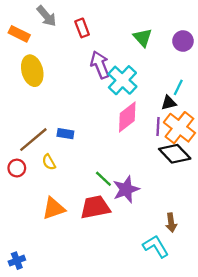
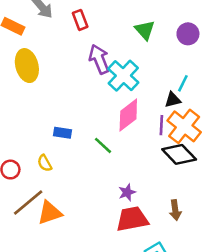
brown line: (33, 140) -> (28, 203), moved
green line: (103, 179) -> (103, 145), moved
purple star: (126, 189) -> (127, 192), size x0.6
red trapezoid: (95, 207) -> (132, 219), moved
brown arrow: (171, 223) -> (175, 210), moved

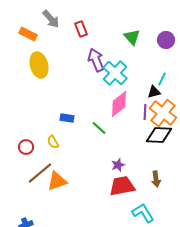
black diamond: (179, 154) -> (159, 135), turned -44

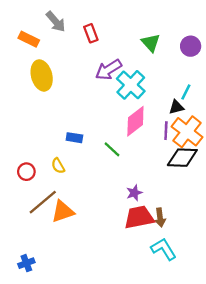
purple arrow: (96, 60) -> (108, 70), turned -100
brown arrow: (156, 179) -> (160, 217), moved

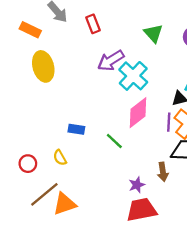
brown arrow: (160, 217) -> (163, 172), moved

